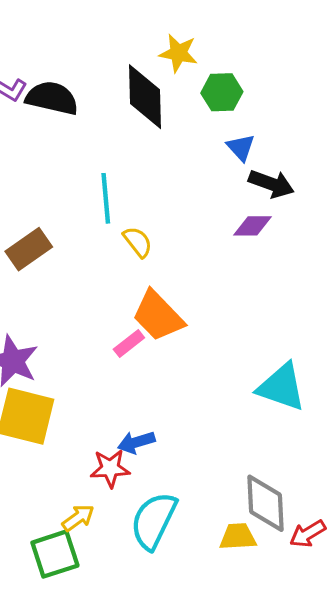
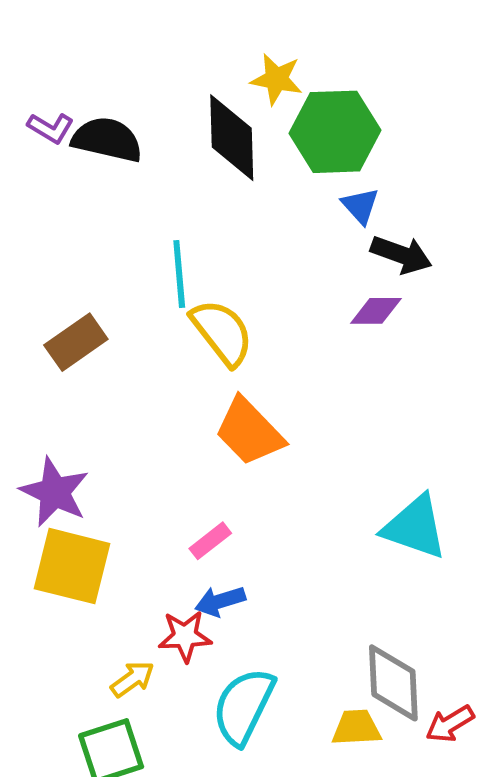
green hexagon: (222, 92) -> (335, 132), size x1.6
yellow semicircle: (138, 242) -> (222, 332), size x1.6
pink rectangle: (129, 344) -> (210, 541), moved
yellow arrow: (78, 518) -> (132, 679), moved

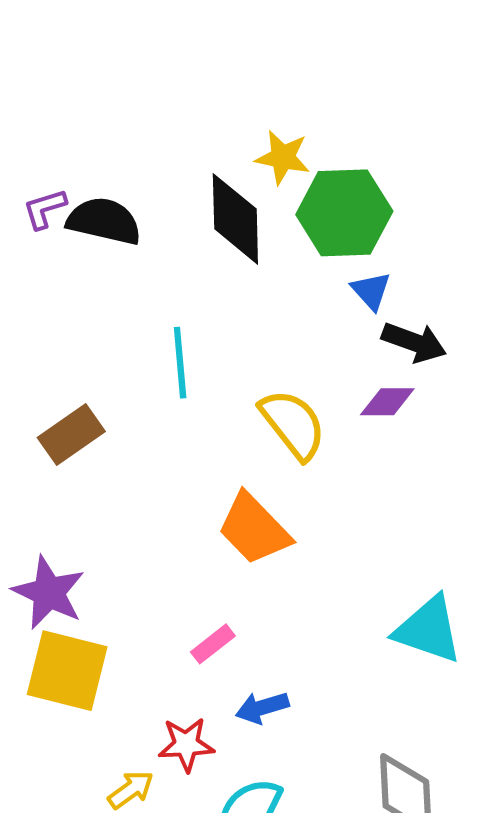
purple L-shape: (51, 128) -> (45, 209), turned 132
yellow semicircle: (222, 332) -> (293, 424), moved
blue arrow: (220, 601) -> (262, 708), moved

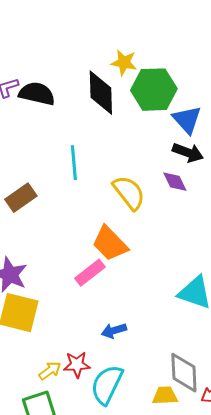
blue triangle: (371, 291) -> (187, 120), moved, size x1.5
purple diamond: (387, 402) -> (175, 182), turned 64
pink rectangle: (213, 644) -> (90, 273), moved, size x1.4
red star: (186, 744) -> (77, 365), moved

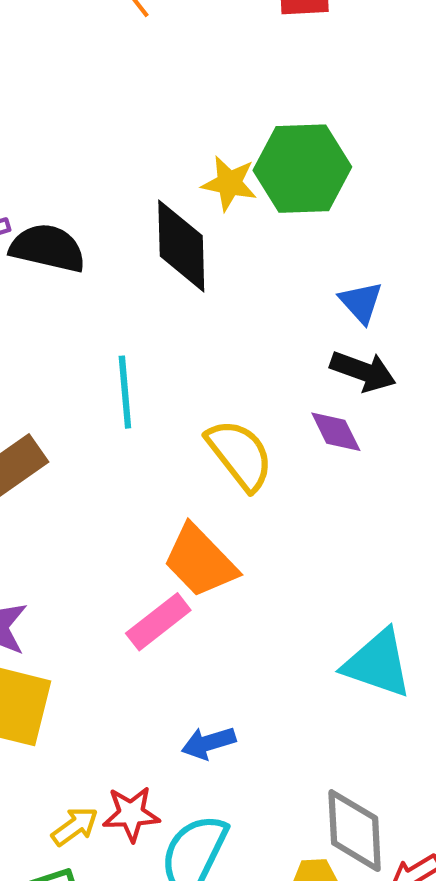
green hexagon: (154, 90) -> (302, 169), moved
blue triangle: (187, 120) -> (361, 302), size x0.7

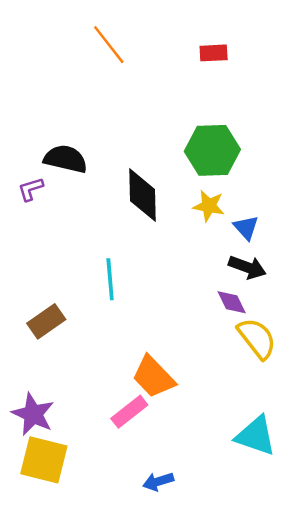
yellow star: (229, 183) -> (209, 206), moved
black semicircle: (48, 248) -> (66, 159), moved
yellow semicircle: (240, 455) -> (257, 338), moved

